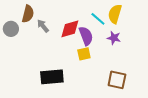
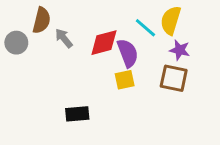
purple star: (114, 38) -> (180, 50), moved
black rectangle: (52, 77) -> (77, 114), size x0.7
brown square: (117, 80) -> (174, 78), moved

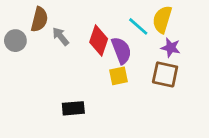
red diamond: (104, 43) -> (99, 41), turned -56

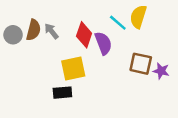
brown semicircle: (39, 19) -> (33, 30), moved
purple star: (171, 48) -> (161, 71), moved
yellow square: (118, 76) -> (73, 68), moved, size x1.5

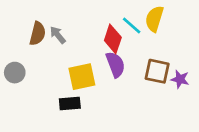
gray circle: (13, 35) -> (15, 73), moved
red diamond: (84, 35) -> (113, 39), moved
purple semicircle: (103, 43) -> (115, 64), moved

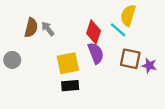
cyan line: (132, 26) -> (118, 30), moved
black rectangle: (70, 103) -> (70, 86), moved

